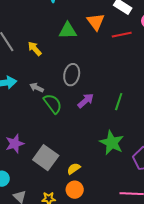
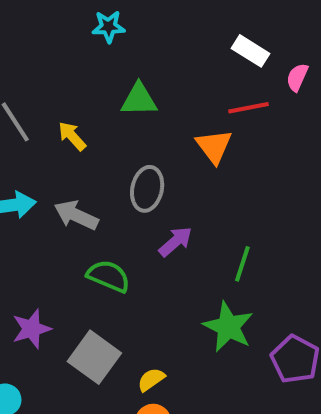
orange triangle: (96, 22) -> (214, 146), moved
gray arrow: (37, 88) -> (76, 215), size x1.5
green line: (119, 102) -> (242, 264), moved
green semicircle: (53, 104) -> (109, 276), moved, turned -30

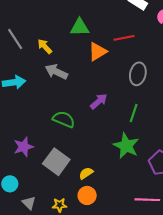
red line: (249, 108) -> (124, 38), moved
orange triangle: (214, 146) -> (98, 52), moved, turned 36
gray ellipse: (147, 189) -> (138, 74), moved
gray arrow: (76, 215) -> (56, 72), moved

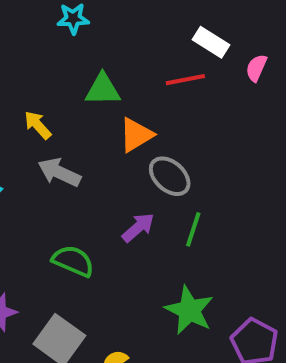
red line: (124, 38) -> (185, 80), moved
gray ellipse: (138, 74) -> (170, 176), moved, turned -60
green line: (134, 113) -> (193, 229), moved

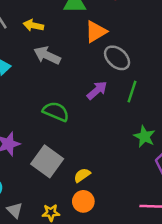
yellow arrow: (38, 125) -> (33, 25), turned -36
green star: (189, 310) -> (144, 136), moved, size x0.7

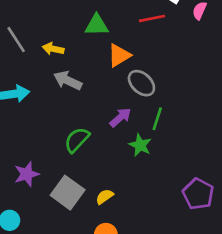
green semicircle: (56, 112) -> (77, 140), turned -70
green star: (144, 136) -> (140, 145), moved
yellow semicircle: (82, 175) -> (105, 197), moved

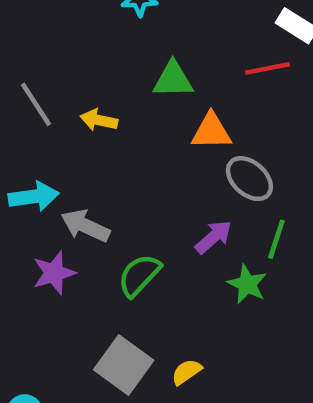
orange triangle: (119, 55) -> (211, 131), turned 30
gray arrow: (68, 80) -> (85, 226), moved
purple star: (27, 174) -> (54, 273), moved

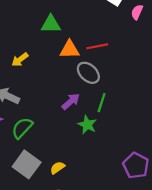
red line: (267, 68) -> (97, 46), moved
yellow arrow: (99, 120) -> (20, 60), moved, turned -49
green semicircle: (139, 275) -> (22, 128), moved

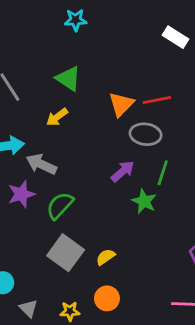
green triangle: (51, 24) -> (68, 79), moved, turned 35
orange triangle: (70, 50) -> (121, 104), turned -45
gray ellipse: (88, 73) -> (146, 134), turned -35

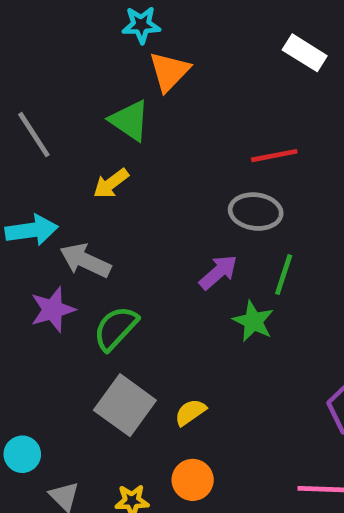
orange triangle: (121, 104) -> (169, 72), moved

